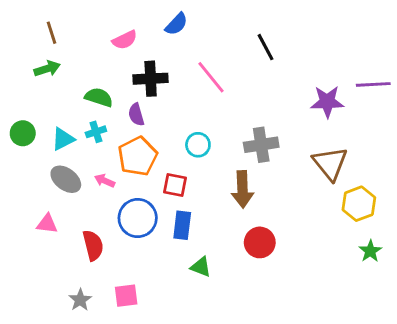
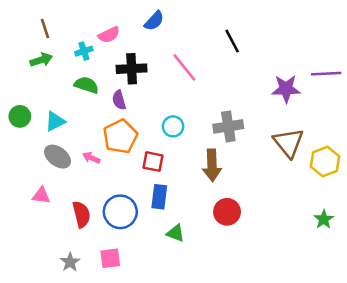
cyan cross: (96, 132) -> (84, 51), moved
yellow hexagon: (359, 204) -> (325, 162), moved
blue circle: (138, 218) -> (120, 212), moved

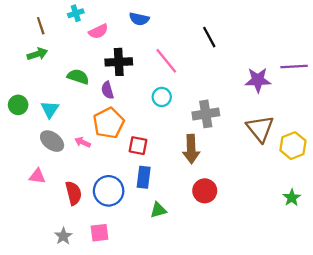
blue semicircle: (154, 21) -> (139, 19), turned 60
cyan cross: (84, 51) -> (76, 13), moved
cyan triangle: (55, 121) -> (50, 109), turned -30
cyan circle: (173, 126) -> (162, 97), moved
green triangle: (176, 233) -> (158, 210), turned -36

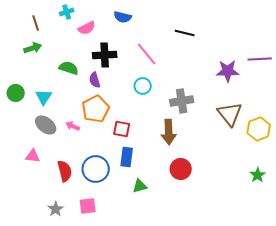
black line: (209, 37) -> (185, 33), turned -48

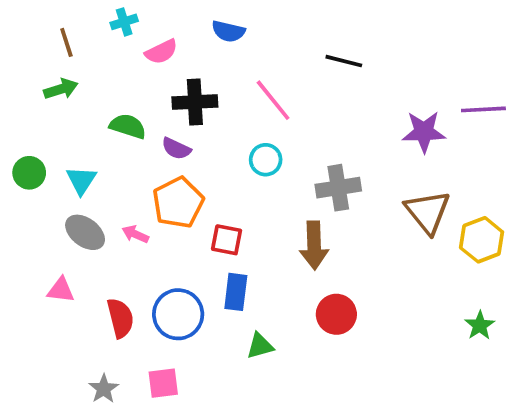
purple semicircle: (95, 80) -> (176, 149), turned -49

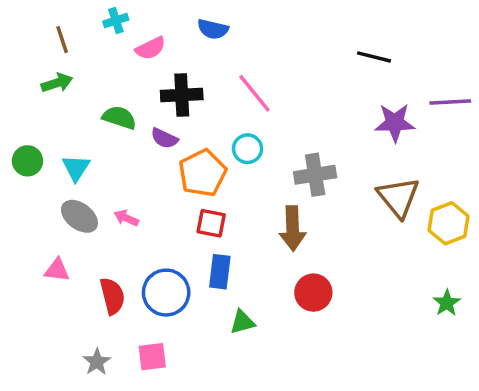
black line: (344, 61) -> (374, 57), moved
orange pentagon: (178, 203) -> (202, 173), moved

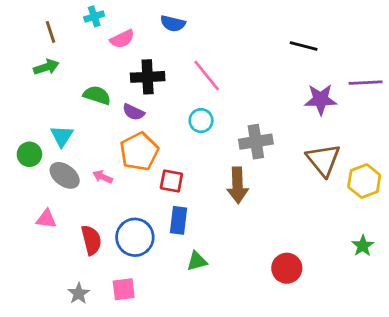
green circle: (27, 161) -> (29, 154), moved
orange pentagon: (202, 173) -> (139, 151), moved
red circle: (313, 293) -> (287, 268), moved

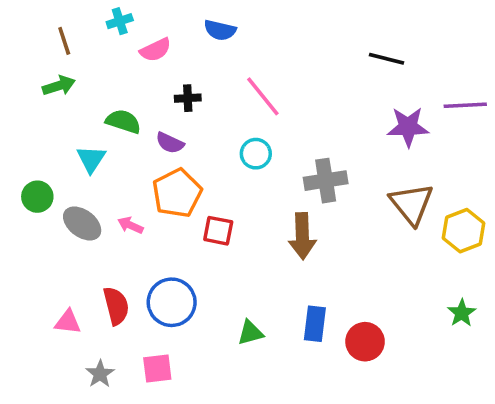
black cross: (148, 77) -> (188, 98), size x0.6
cyan triangle: (62, 136) -> (91, 159), moved
pink triangle: (46, 219) -> (68, 322), moved
blue rectangle: (179, 220) -> (315, 324), moved

